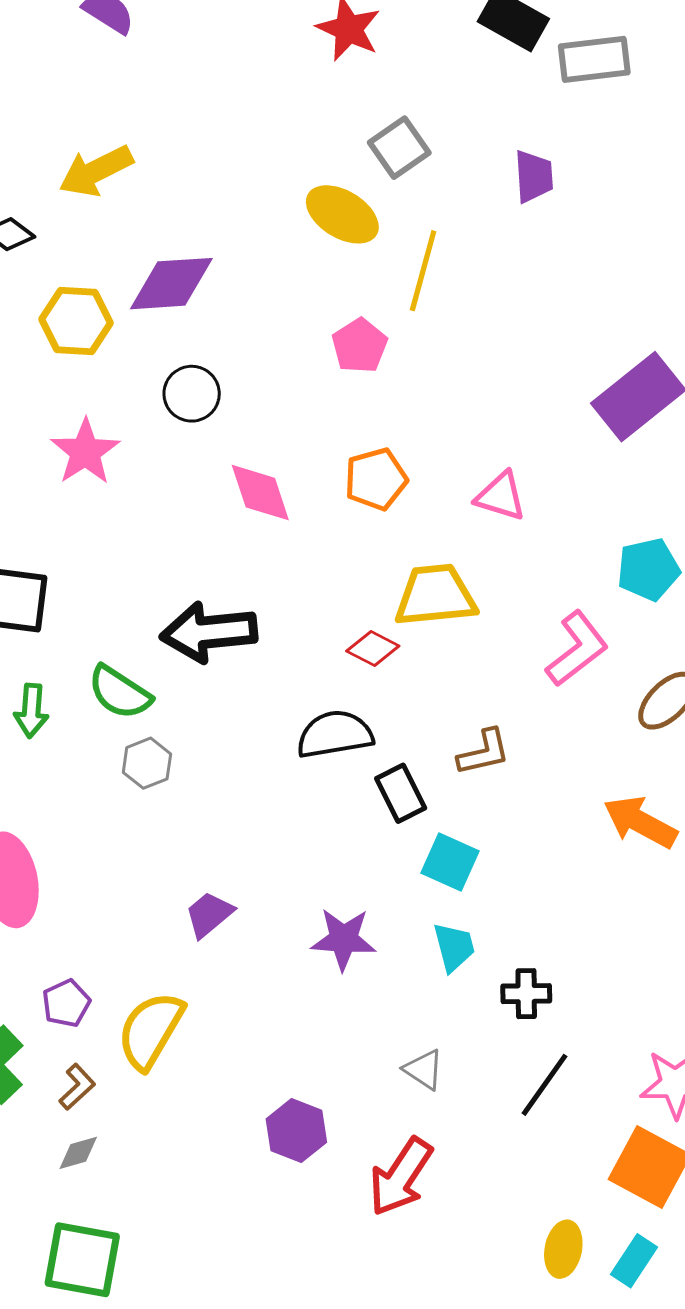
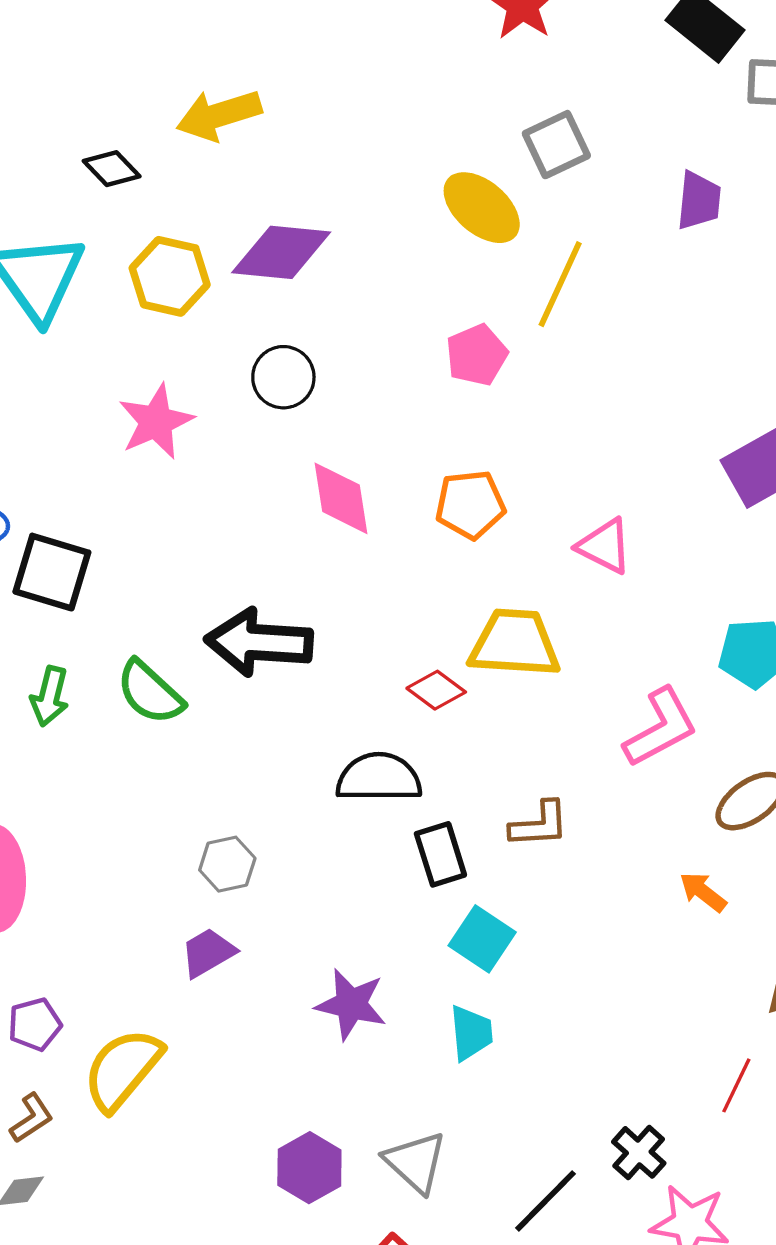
gray hexagon: (147, 763) -> (227, 864), moved
orange arrow: (640, 822) -> (703, 892), moved, size x0.6
black cross: (526, 994) -> (639, 1152), moved, turned 33
gray triangle: (424, 1070) -> (416, 1162), size x1.4
purple hexagon: (296, 1131) -> (309, 1168), moved

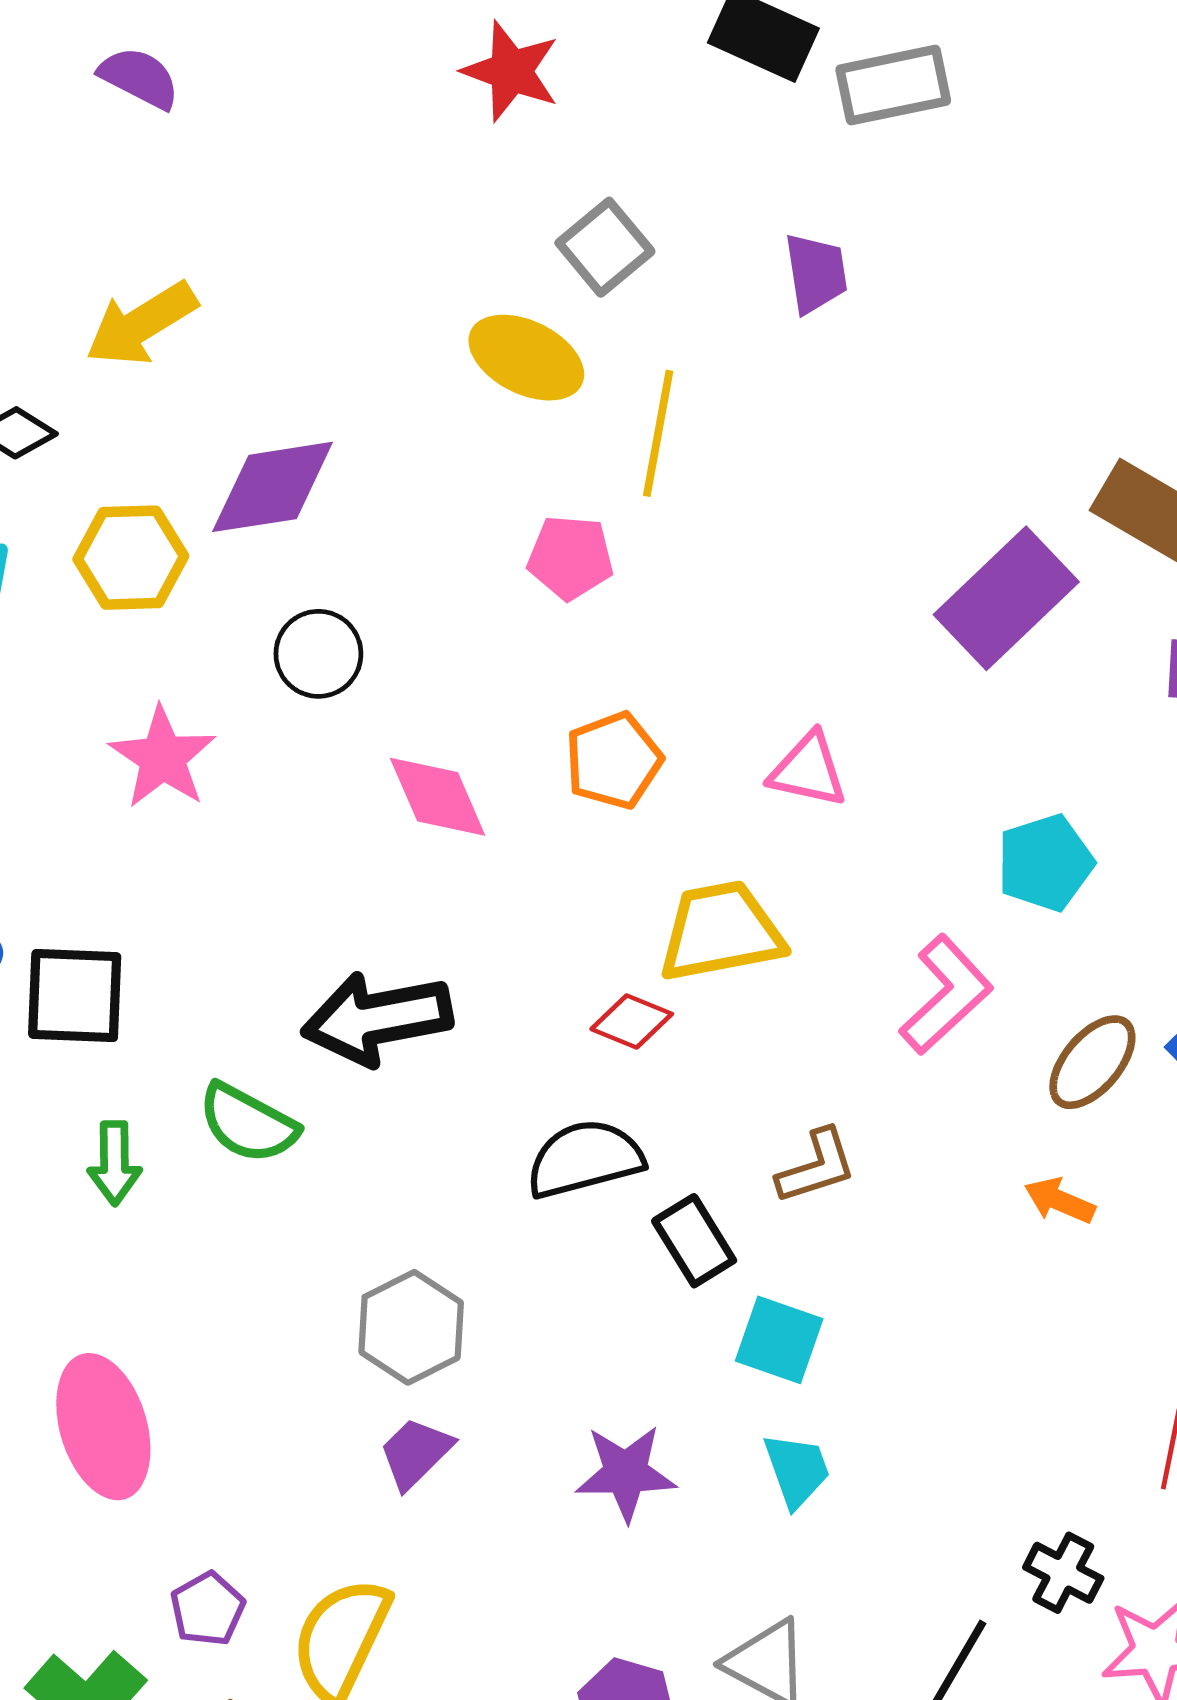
pink pentagon: (477, 355) -> (570, 557), turned -30
gray hexagon: (227, 864) -> (411, 1327), size x1.4

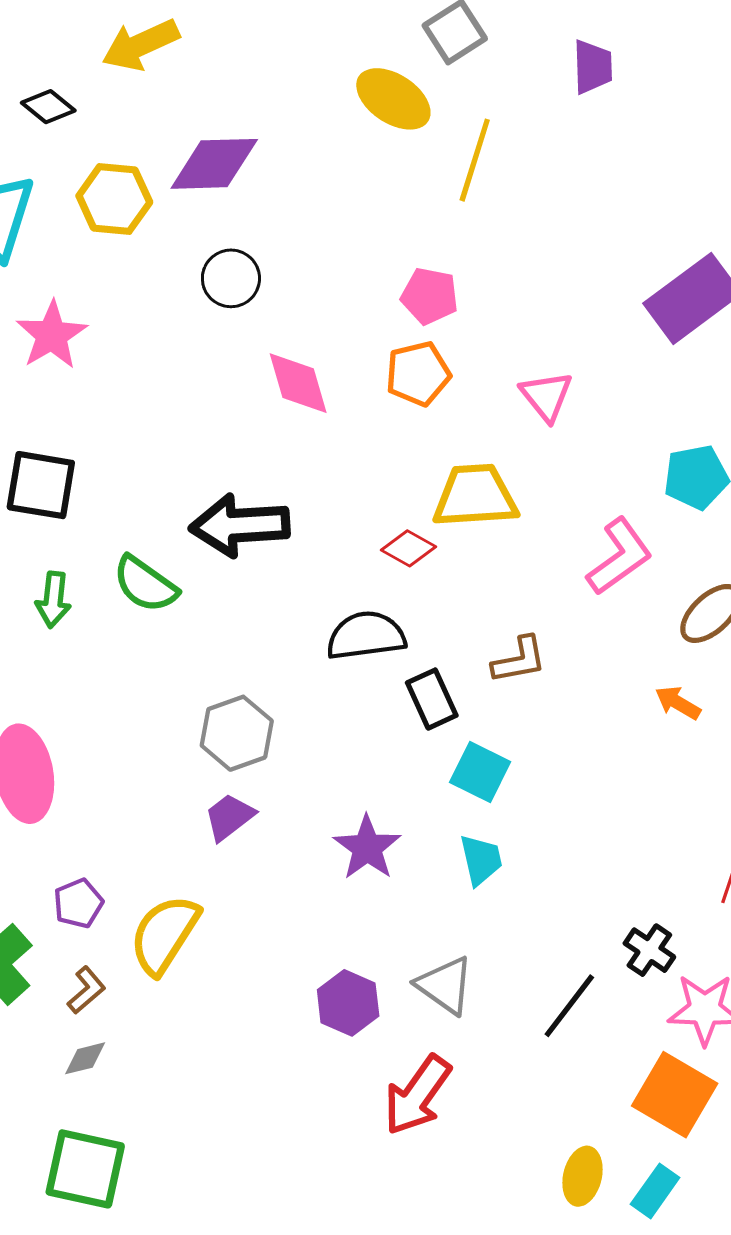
pink pentagon: (570, 557) -> (430, 296), moved
pink star: (163, 758) -> (52, 335), moved
pink triangle: (808, 770) -> (546, 396), turned 32
purple star: (626, 1473) -> (367, 848), turned 30

